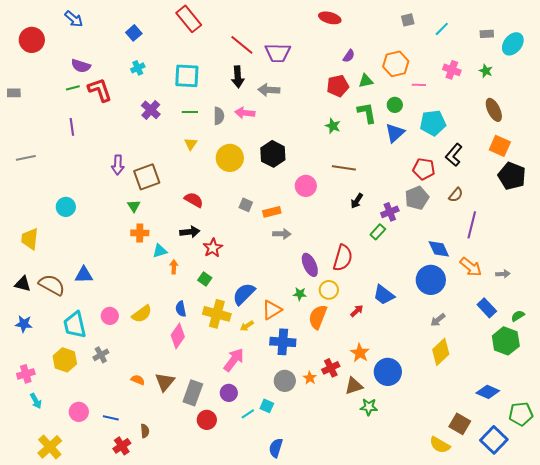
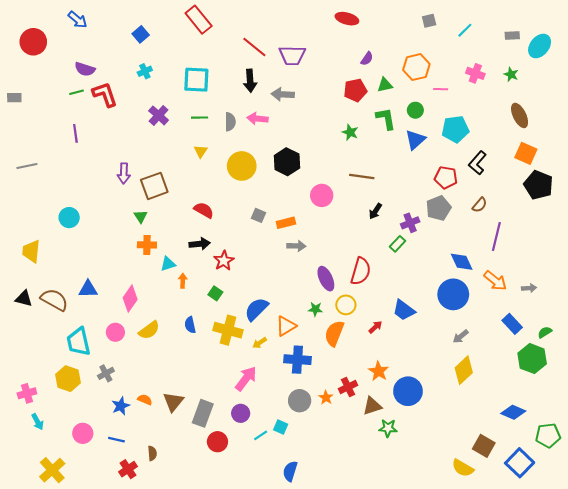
blue star: (24, 324) -> (121, 406), moved, turned -30
pink diamond: (178, 336) -> (130, 299), moved

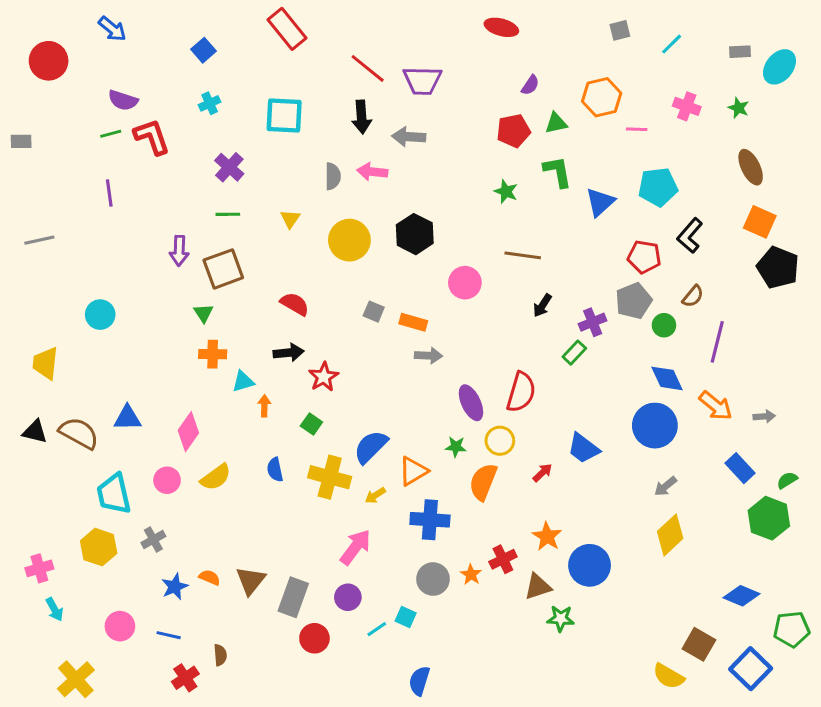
green circle: (415, 110) -> (664, 325), moved
green line: (200, 118) -> (228, 214), moved
orange rectangle: (286, 223) -> (413, 322), turned 30

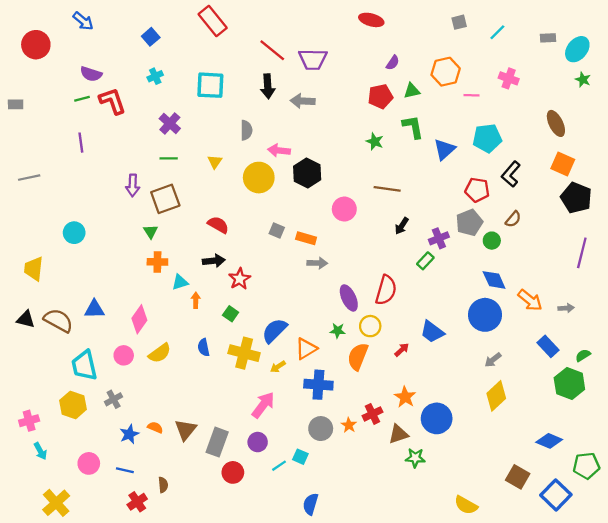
green star: (738, 108) -> (583, 80), moved
pink arrow: (372, 172) -> (279, 150), moved
purple line: (717, 342) -> (582, 253), moved
yellow semicircle: (669, 676) -> (466, 505), moved

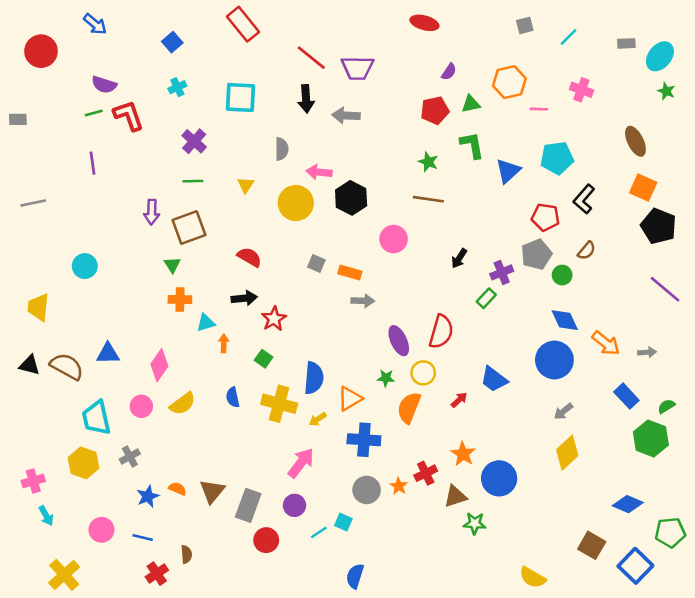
brown line: (387, 189) -> (428, 199), moved
purple line: (582, 253) -> (665, 289), turned -64
blue semicircle: (275, 331) -> (314, 378), turned 140

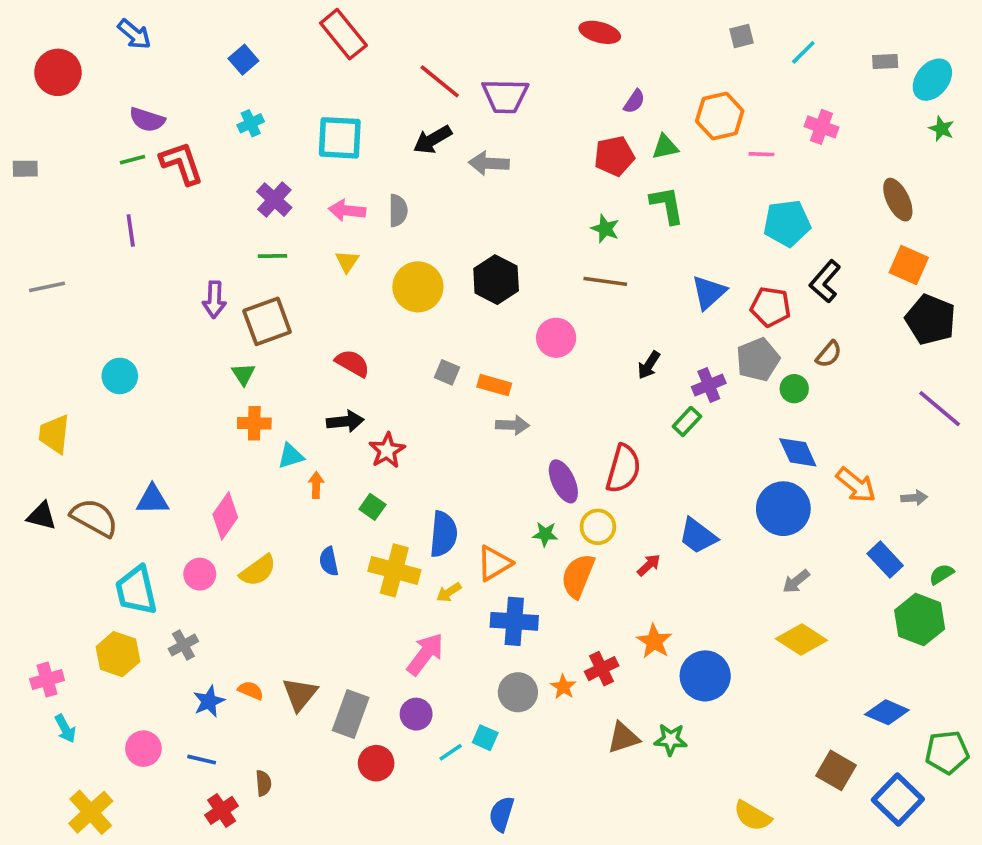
black arrow: (306, 99) -> (432, 140), turned 64
blue triangle: (508, 171) -> (709, 292), moved
pink arrow: (319, 172) -> (347, 211), moved
yellow diamond: (567, 453) -> (801, 640), turned 76
brown triangle: (455, 496) -> (623, 738), moved

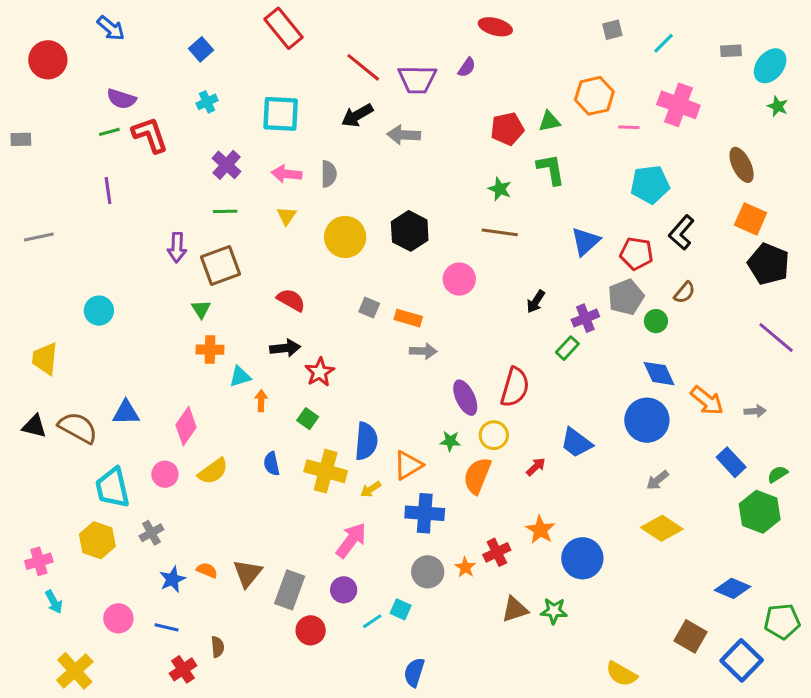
purple semicircle: (634, 101) -> (467, 67), moved
pink cross: (821, 127) -> (678, 105), size x1.5

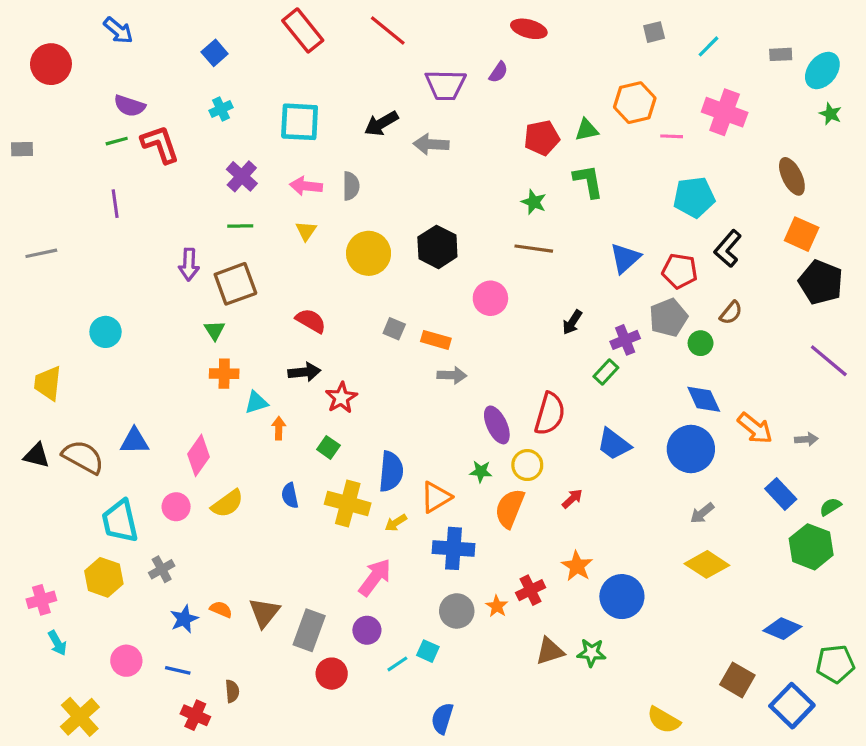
red line: (363, 67) -> (388, 30), moved
blue trapezoid: (576, 443) -> (614, 444), moved
red cross: (183, 669) -> (195, 715), turned -32

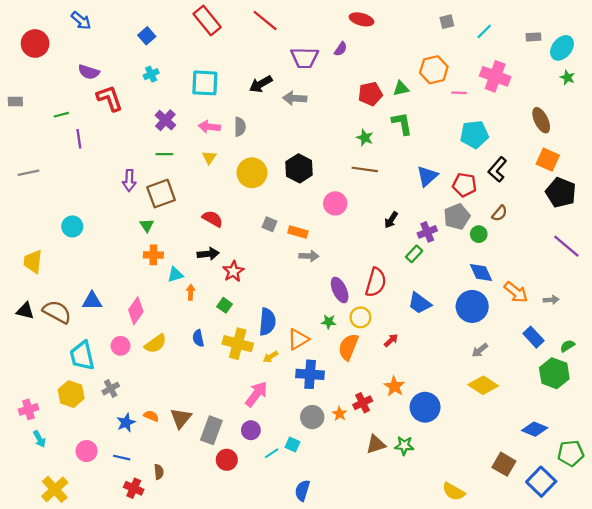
green line: (117, 141) -> (61, 115), moved

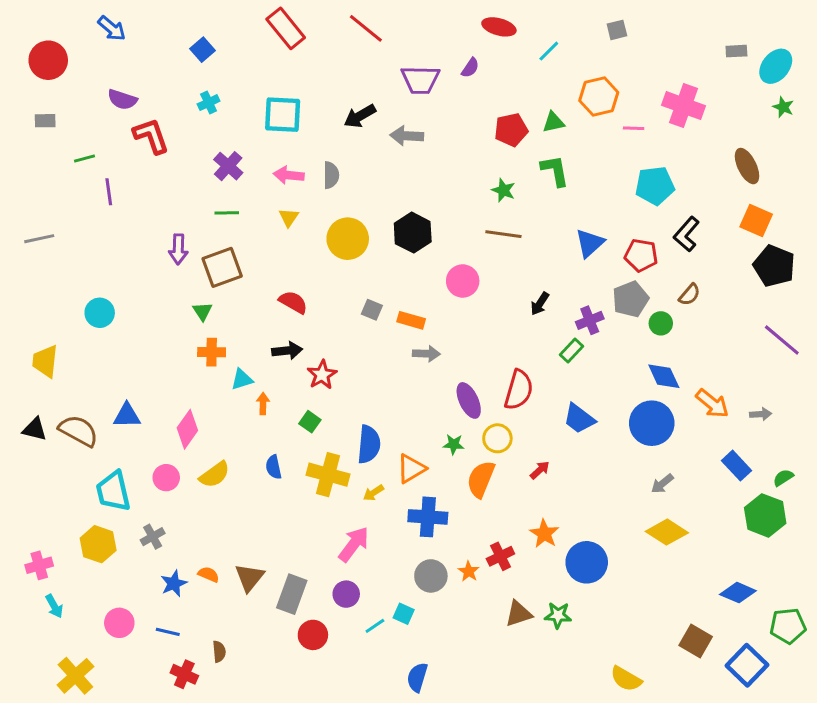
cyan line: (484, 31) -> (549, 51), moved
gray rectangle: (15, 102) -> (45, 121), moved

